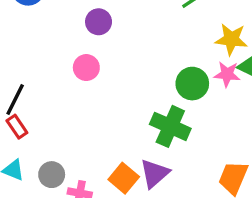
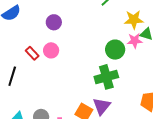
green cross: (170, 126) -> (106, 77), turned -30
red rectangle: (17, 127) -> (32, 53), moved

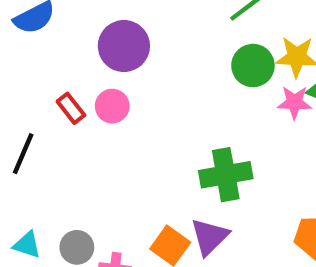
purple circle: (54, 22) -> (124, 46), size x1.5
green circle: (115, 50) -> (253, 66), moved

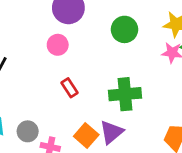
green circle: (253, 66) -> (124, 29), moved
red rectangle: (71, 108) -> (70, 88), moved

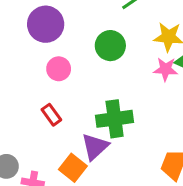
pink circle: (58, 45) -> (59, 69), moved
purple triangle: (111, 132) -> (95, 147), moved

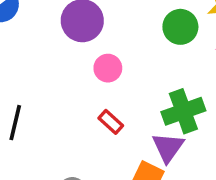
green circle: (110, 46) -> (180, 27), moved

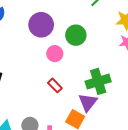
green circle: (180, 27) -> (76, 35), moved

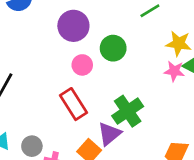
green cross: (98, 81) -> (128, 111), turned -30
red rectangle: (55, 85) -> (73, 104), size x1.6

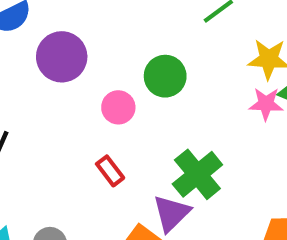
purple circle: (73, 26) -> (62, 57), moved
red rectangle: (73, 104) -> (110, 171), size x0.6

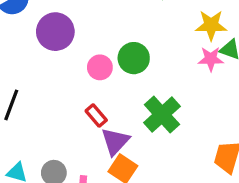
green circle: (165, 76) -> (134, 58), moved
purple triangle: (171, 213) -> (115, 141), moved

